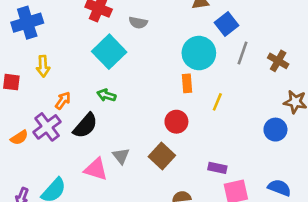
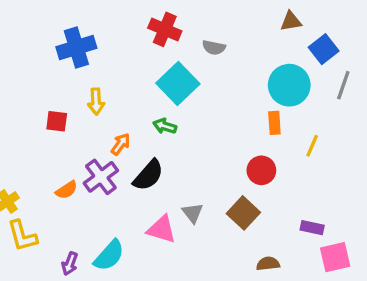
green arrow: (106, 95) -> (165, 126), moved

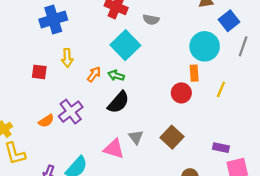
orange arrow: (121, 144) -> (94, 74), moved
red circle: (261, 170) -> (181, 93), moved
black semicircle: (148, 175) -> (118, 102), moved

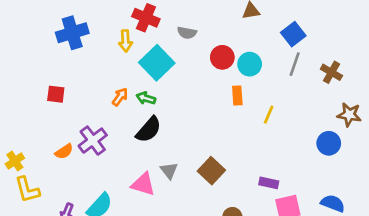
blue square: (229, 21) -> (293, 34), moved
cyan circle: (205, 46) -> (250, 64), size x0.7
yellow arrow: (67, 58) -> (125, 41), moved
red circle: (181, 93) -> (222, 57), moved

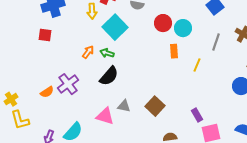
gray line: (295, 64) -> (216, 42), moved
red square: (56, 94) -> (45, 35), moved
gray triangle: (169, 171) -> (124, 106), turned -40
purple rectangle: (269, 183) -> (197, 115), turned 48

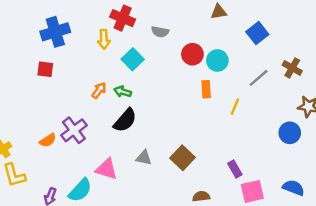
cyan square: (115, 27) -> (133, 59), size x0.7
gray line: (216, 42) -> (259, 78), turned 30
pink triangle: (105, 116) -> (106, 169), moved

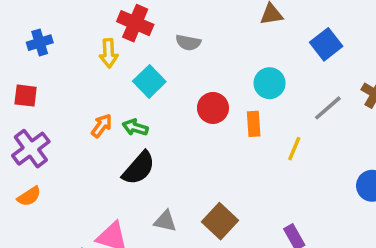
blue cross: (55, 32) -> (40, 43), size x0.6
red circle: (192, 54) -> (213, 108), moved
purple cross: (74, 130) -> (31, 149), moved

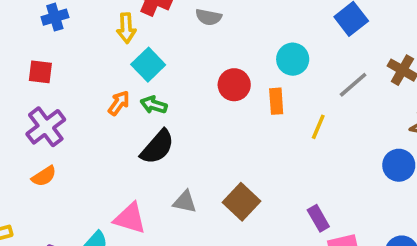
cyan square: (149, 81) -> (148, 65), moved

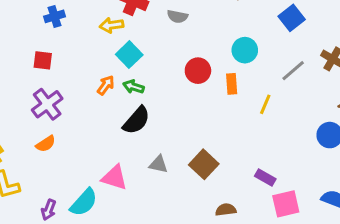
yellow arrow: (126, 28) -> (112, 25), turned 85
purple rectangle: (318, 218) -> (265, 177), turned -30

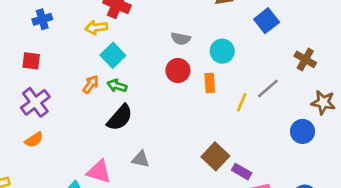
gray semicircle: (177, 16) -> (181, 39), moved
gray line: (293, 71) -> (268, 89), moved
brown square: (204, 164) -> (215, 156), moved

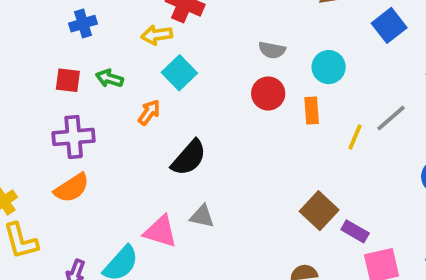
green arrow: (117, 86) -> (109, 78), moved
purple cross: (35, 102) -> (74, 137), turned 32
orange semicircle: (34, 140) -> (72, 188), size x1.4
gray triangle: (141, 159) -> (202, 216), moved

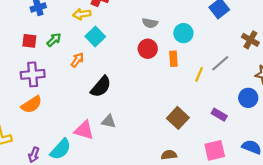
green arrow: (109, 78) -> (54, 40), turned 120
purple rectangle: (355, 231) -> (219, 115), moved

